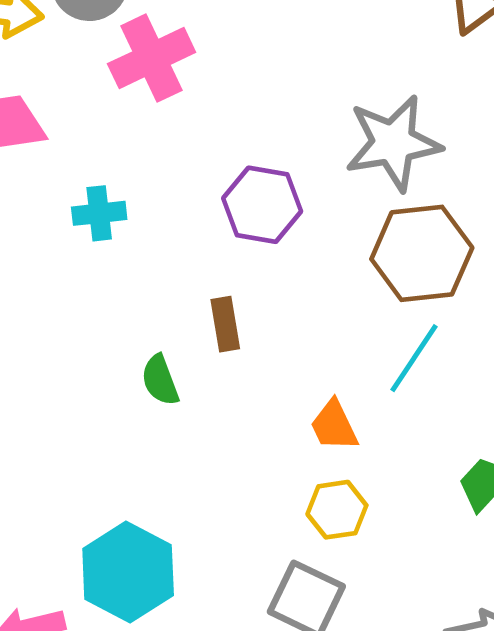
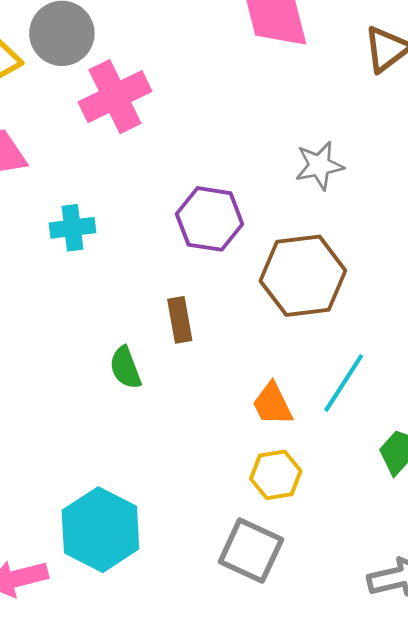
gray star: (393, 143) -> (319, 166), size x0.6
brown hexagon: (422, 253) -> (303, 276), moved
cyan line: (414, 358) -> (344, 383), moved

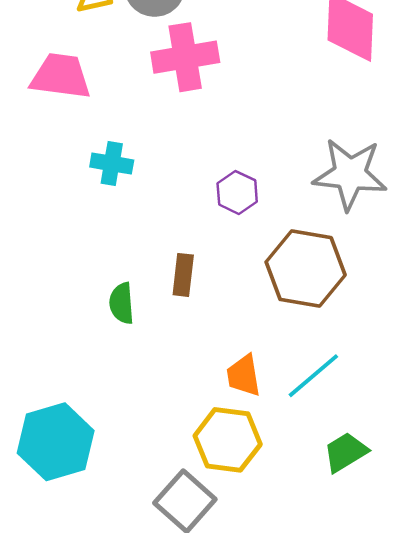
gray star: (319, 166) -> (350, 174), size x1.6
purple hexagon: (210, 219) -> (237, 192), size x0.7
yellow hexagon: (276, 475) -> (228, 440), size x1.4

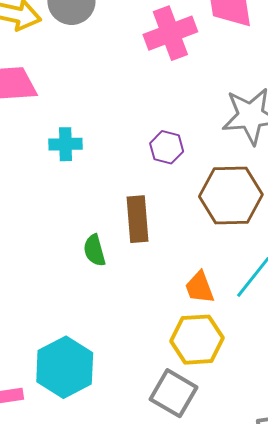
pink cross: (185, 57) -> (170, 33), moved
brown rectangle: (183, 275) -> (138, 219), size x1.4

